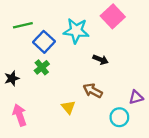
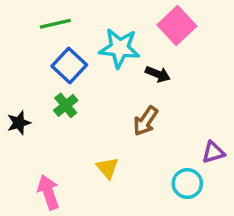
green line: (23, 25) -> (55, 24), moved
black arrow: (101, 60) -> (158, 74), moved
brown arrow: (93, 91) -> (146, 121), moved, turned -84
pink arrow: (20, 115) -> (48, 192), moved

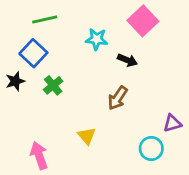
cyan star: (120, 48) -> (97, 39), size x0.7
blue square: (69, 65) -> (33, 53), moved
black star: (19, 123) -> (15, 81), moved

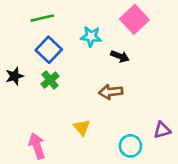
blue square: (33, 53) -> (49, 50), moved
brown arrow: (118, 98) -> (111, 92), turned 50
purple triangle: (172, 123) -> (162, 130), moved
cyan circle: (151, 149) -> (130, 146), moved

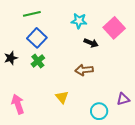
pink square: (134, 19) -> (114, 28), moved
cyan star: (91, 37) -> (79, 21), moved
pink arrow: (37, 146) -> (18, 104), moved

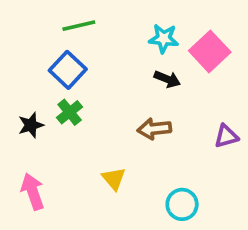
green line: (32, 14) -> (79, 26), moved
cyan star: (79, 21) -> (164, 38), moved
black star: (11, 58) -> (31, 125), moved
purple triangle: (123, 99) -> (226, 136), moved

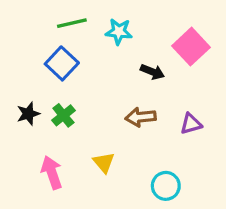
cyan star: (164, 38) -> (119, 32), moved
green cross: (70, 112) -> (63, 115), moved
purple triangle: (226, 136) -> (191, 124), moved
pink arrow: (33, 192) -> (52, 172), moved

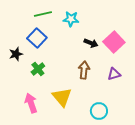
pink square: (191, 47) -> (114, 42), moved
black star: (28, 114) -> (16, 54), moved
brown arrow: (141, 117) -> (84, 70), turned 102
yellow triangle: (104, 162) -> (62, 97), size x1.5

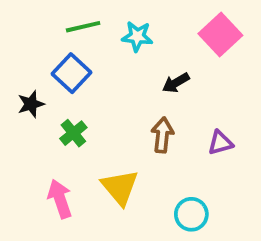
pink square: (114, 42) -> (220, 34), moved
black arrow: (91, 43) -> (176, 83), turned 128

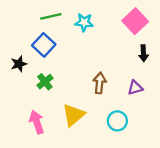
black arrow: (176, 83) -> (143, 53), moved, turned -63
yellow triangle: (120, 187) -> (73, 115), turned 30
cyan circle: (191, 214) -> (117, 121), moved

